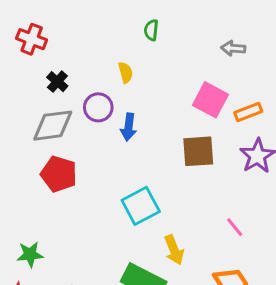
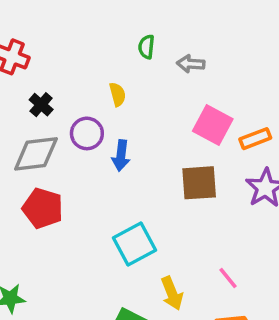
gray arrow: (233, 48) -> (191, 64), moved
pink line: (235, 227) -> (228, 278), moved

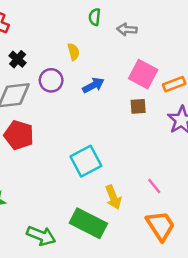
blue arrow: (121, 156) -> (93, 85), moved, turned -125
brown square: (199, 183) -> (138, 106), moved, size x0.6

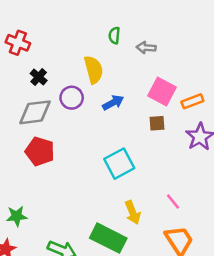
yellow semicircle: (73, 52) -> (94, 70), size x1.6
cyan square: (86, 161) -> (119, 164), moved

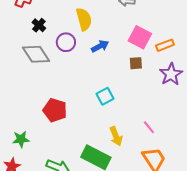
gray diamond: (35, 112) -> (36, 54), turned 64
red pentagon: (40, 151) -> (55, 110), moved
cyan square: (119, 164) -> (105, 96), size x0.7

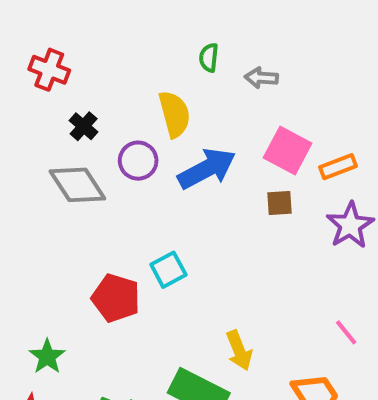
blue arrow: (100, 46) -> (207, 169), size x1.6
cyan square: (105, 96) -> (168, 270), moved
pink line: (149, 127) -> (346, 332), moved
green star: (21, 139) -> (47, 357), turned -30

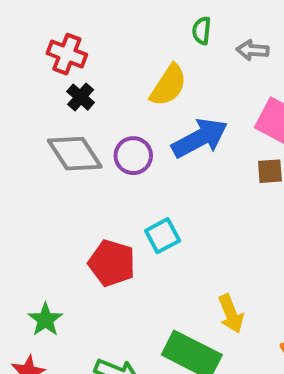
red cross: (49, 70) -> (67, 54), moved
yellow semicircle: (174, 114) -> (168, 85), turned 48
purple circle: (138, 161) -> (133, 156), moved

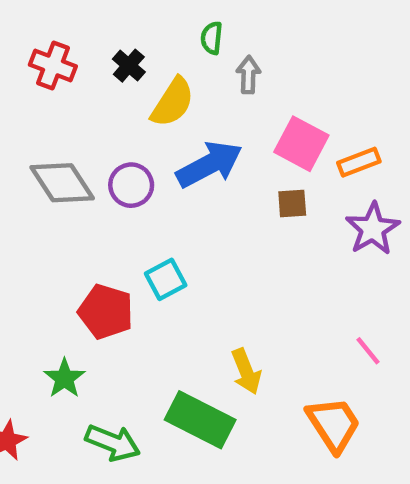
gray arrow: (252, 50) -> (248, 75), moved, turned 88
black cross: (81, 97) -> (129, 66), moved
green star: (45, 320) -> (64, 378), moved

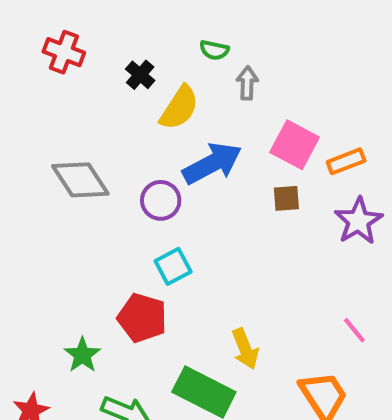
green semicircle: (212, 38) -> (214, 50), turned -84
red cross: (53, 66) -> (64, 52), moved
purple circle: (131, 185) -> (161, 200), moved
red pentagon: (106, 312) -> (142, 318), moved

